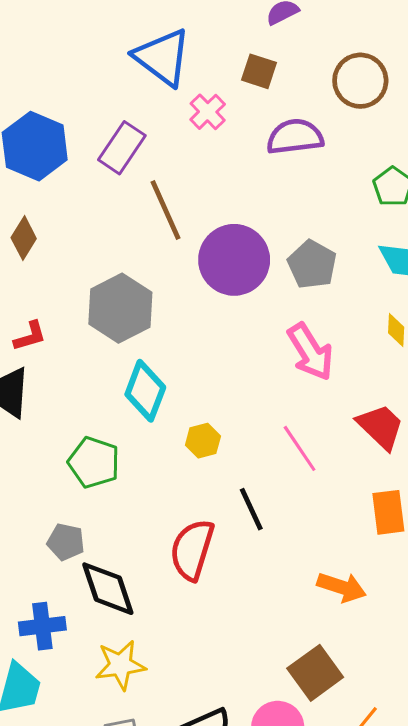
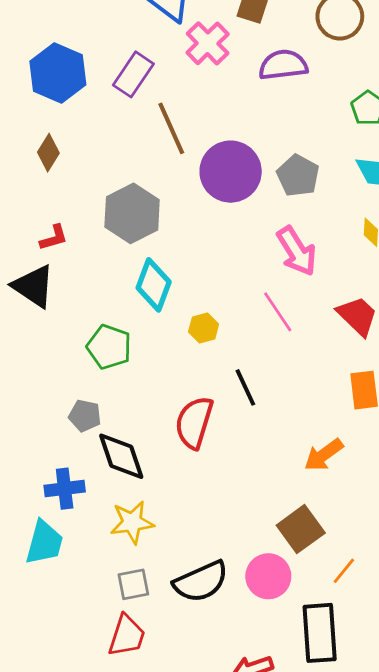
pink cross: (208, 112) -> (208, 43), size x1.4
pink line: (300, 448) -> (278, 312), moved
orange arrow: (342, 587) -> (324, 455), turned 126

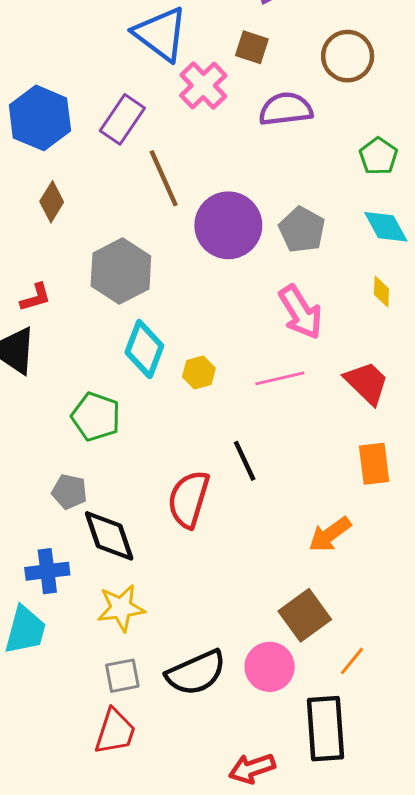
brown diamond: (48, 153) -> (52, 202), moved
pink line: (278, 312) -> (280, 378), turned -69
yellow hexagon: (204, 328) -> (199, 372), moved

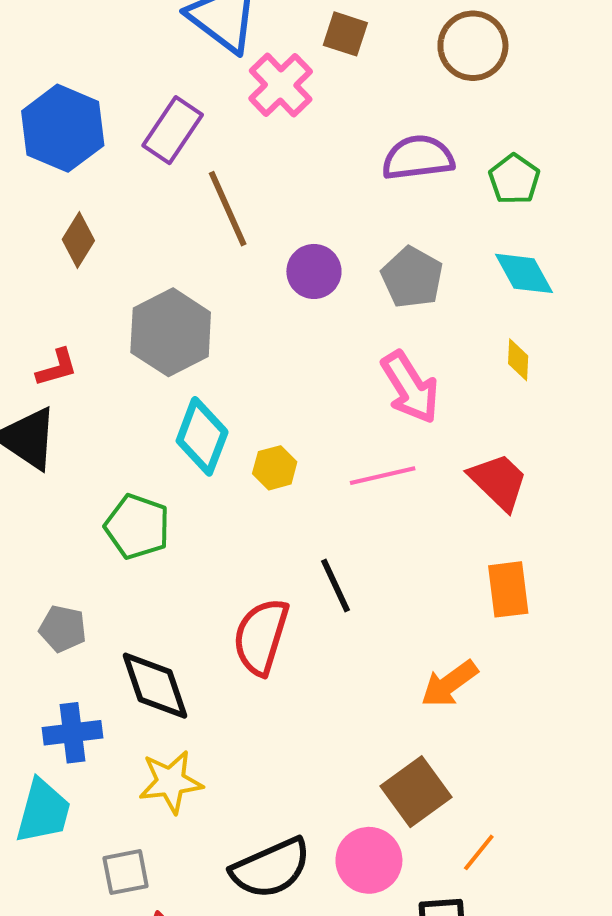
purple semicircle: (286, 109) -> (418, 158), moved
purple circle: (228, 225) -> (314, 271), size x0.6
gray pentagon: (69, 492) -> (63, 629), moved
gray square: (122, 676) -> (126, 872), moved

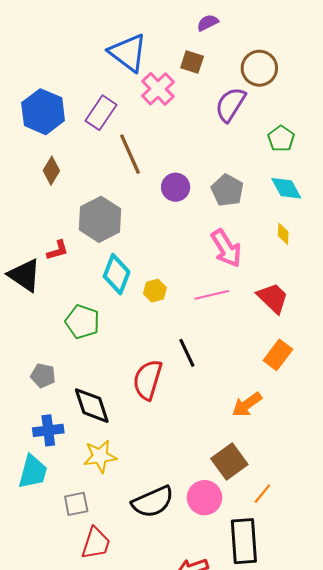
purple semicircle: (418, 158) -> (230, 104), moved, turned -51
red L-shape: (57, 368) -> (58, 250), moved
orange rectangle: (508, 589) -> (278, 355), turned 44

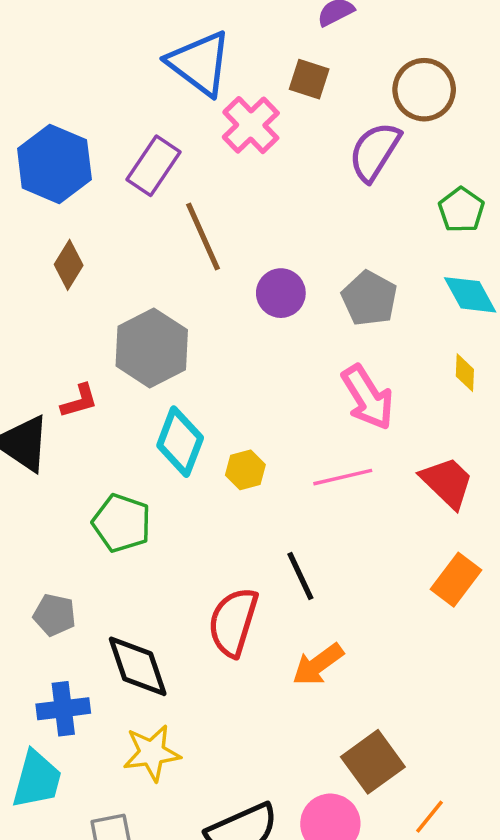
orange arrow: (247, 405) -> (318, 665), moved

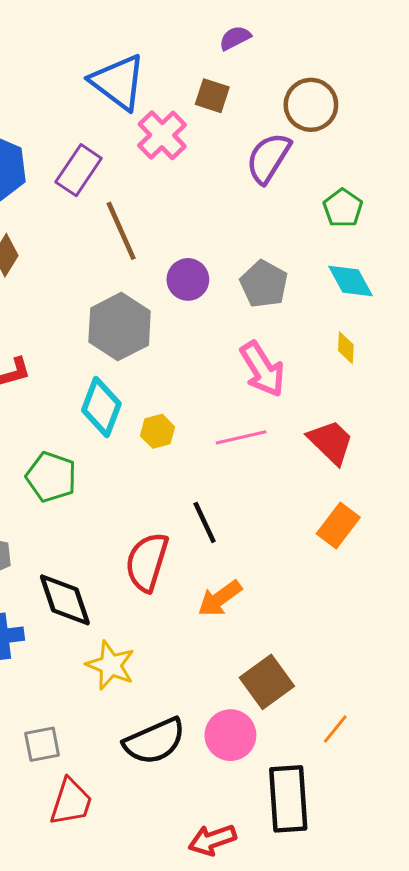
gray hexagon: (152, 348) -> (120, 327), moved
yellow star: (152, 753) -> (110, 665), moved, turned 30
orange line: (429, 817) -> (335, 729), moved

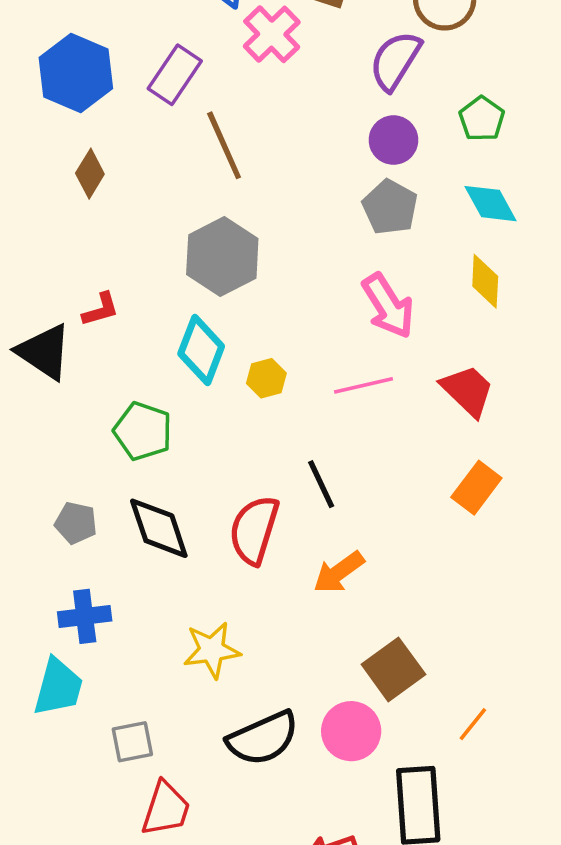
purple circle: (188, 279) -> (393, 140), moved
yellow diamond: (346, 348) -> (485, 281), size x1.4
black diamond: (65, 600) -> (159, 528), moved
yellow star: (110, 665) -> (212, 650), turned -30

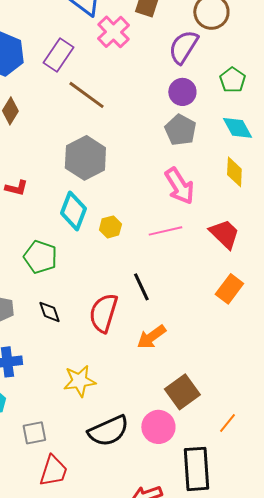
brown line: (224, 145) -> (86, 95), turned -30
red L-shape: (101, 309) -> (16, 188), turned 30
black diamond: (159, 528) -> (49, 312), size x0.6

